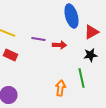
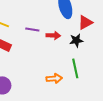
black star: (90, 55) -> (76, 40), moved
orange arrow: (60, 88) -> (54, 78), turned 77

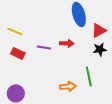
purple line: (32, 29) -> (44, 47), moved
black star: (76, 40) -> (100, 49), moved

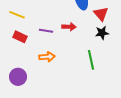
red triangle: (99, 30) -> (101, 14), turned -42
orange arrow: (68, 86) -> (47, 57), moved

